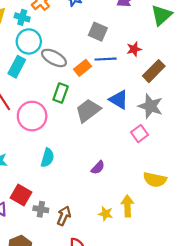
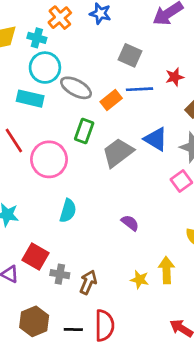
cyan rectangle: (17, 67) -> (30, 99), turned 75
purple semicircle: (98, 168) -> (130, 223), turned -96

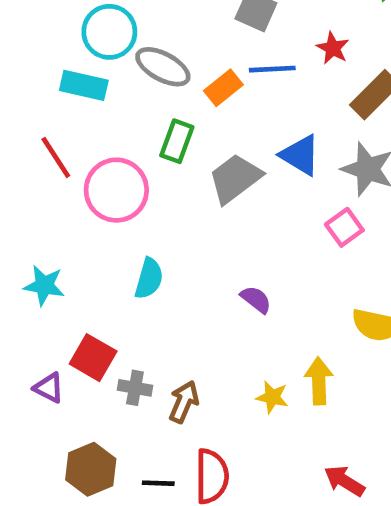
red star: (175, 77) -> (333, 48), turned -30

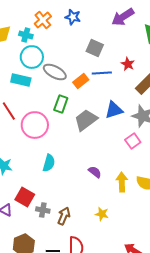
blue triangle: (300, 155) -> (114, 110), turned -48
yellow arrow: (319, 381) -> (122, 182), moved

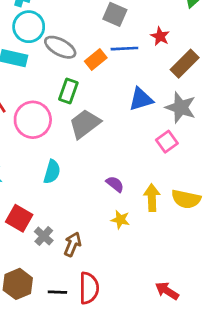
gray trapezoid: (86, 120) -> (85, 124), moved
gray cross: (43, 210) -> (44, 236), turned 32
yellow star: (102, 214) -> (120, 220), moved

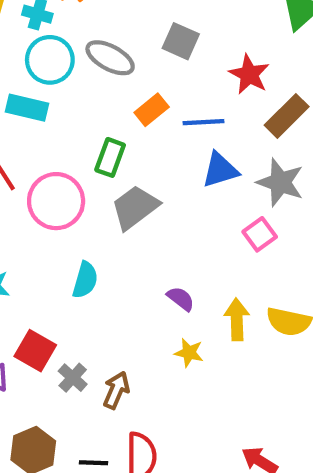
red star: (160, 36) -> (249, 74), size x1.4
gray ellipse: (60, 47) -> (110, 58), moved
blue line: (124, 49) -> (204, 122), moved

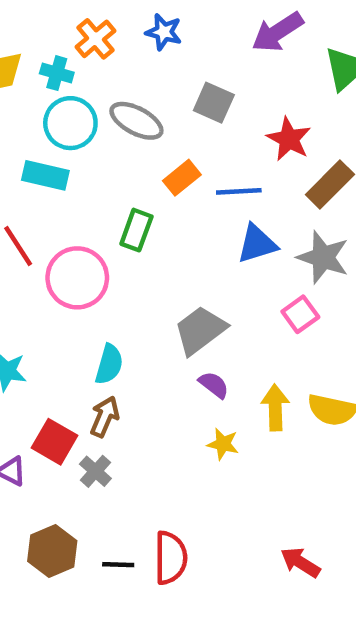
gray trapezoid: (135, 207) -> (200, 330), moved
brown arrow: (116, 390) -> (105, 417), moved

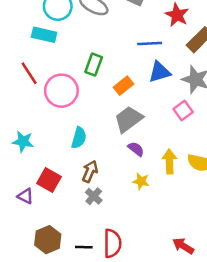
orange rectangle: (182, 178) -> (124, 86), moved
brown arrow: (105, 417) -> (90, 171), moved
gray cross: (95, 471) -> (94, 196), moved

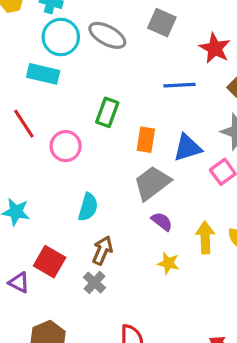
blue triangle: (160, 72) -> (188, 148), moved
orange rectangle: (124, 86) -> (146, 140), turned -42
pink circle: (61, 91) -> (66, 146), size x0.7
gray cross: (94, 196) -> (94, 282), moved

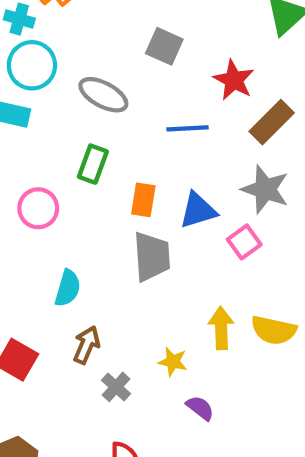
gray ellipse: (107, 35) -> (103, 95), moved
gray trapezoid: (152, 183) -> (152, 257), turned 123
purple semicircle: (162, 222) -> (200, 408), moved
gray cross: (94, 282) -> (116, 387), moved

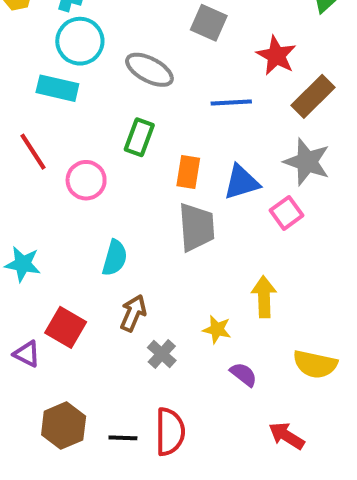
yellow semicircle: (274, 330) -> (315, 364), moved

